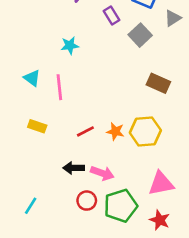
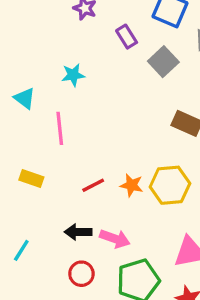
cyan triangle: (32, 78) -> (25, 98), moved
red circle: (87, 201) -> (81, 274), moved
cyan line: (31, 206) -> (21, 250), moved

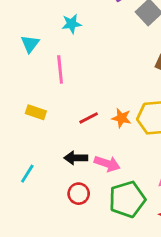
cyan triangle: (25, 98) -> (30, 44), turned 30

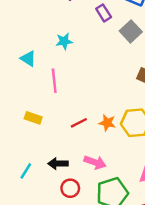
cyan triangle: (30, 44) -> (28, 59), turned -35
black arrow: (76, 158) -> (58, 164), moved

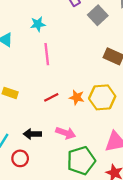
pink line: (54, 81) -> (47, 54), moved
red circle: (70, 188) -> (20, 158), moved

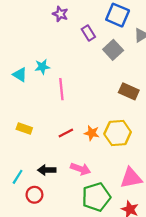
cyan star: (38, 24) -> (42, 67), moved

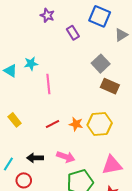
gray square: (113, 50) -> (101, 64), moved
yellow rectangle: (24, 129) -> (15, 120), turned 32

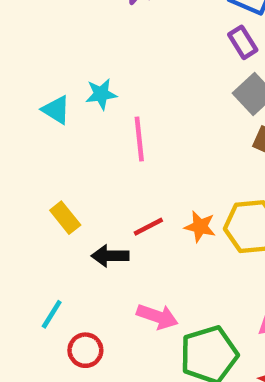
purple rectangle: (73, 33) -> (243, 42), moved
pink arrow: (66, 157) -> (157, 317), moved
black arrow: (35, 158) -> (110, 256), moved

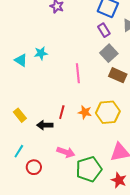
pink line: (139, 139) -> (78, 73), moved
yellow rectangle: (65, 218) -> (20, 115), moved
red line: (148, 227) -> (62, 112), turned -48

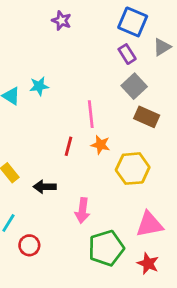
red line: (62, 112) -> (68, 146), moved
orange star: (85, 112) -> (101, 145), moved
pink arrow: (66, 152) -> (82, 210), moved, turned 78

